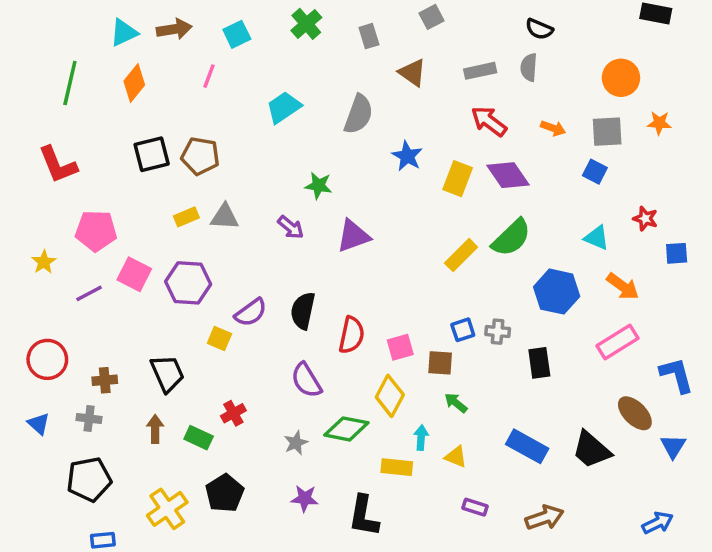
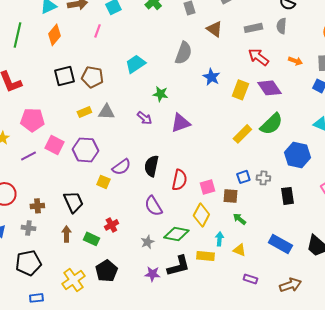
cyan trapezoid: (284, 107) -> (135, 64), moved
black L-shape: (364, 516) -> (178, 266), moved, turned -115

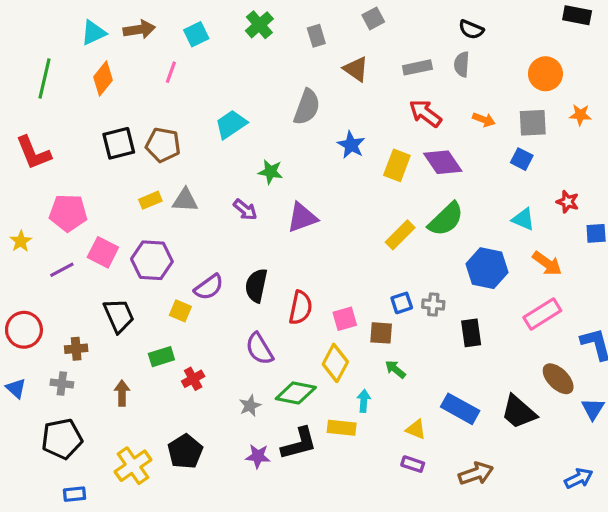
black trapezoid: (73, 202) -> (119, 316), moved
green rectangle: (91, 239) -> (161, 357), moved, turned -42
yellow triangle: (239, 250) -> (416, 429), moved

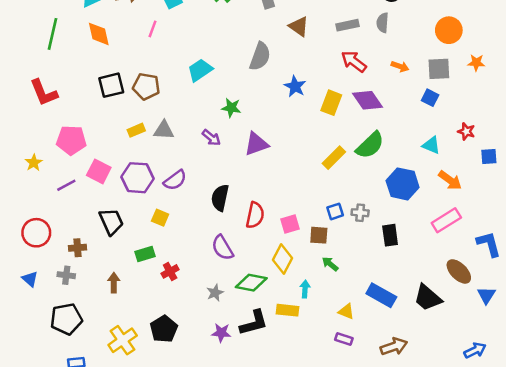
orange diamond: (103, 78) -> (99, 34), turned -52
purple semicircle: (209, 287) -> (175, 180), moved

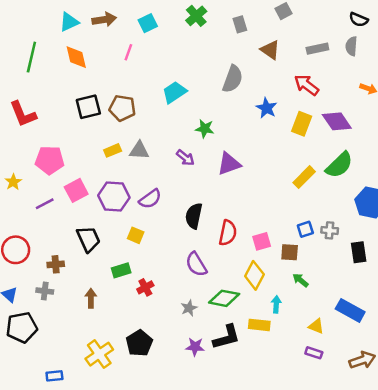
red arrow: (354, 61) -> (307, 85), moved
pink square: (99, 171) -> (76, 190), turned 35
black pentagon: (66, 319) -> (22, 327), moved

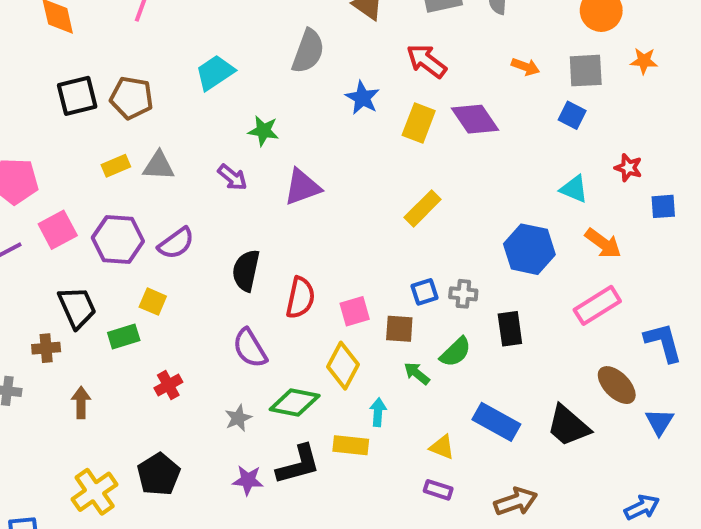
green semicircle: (339, 165) -> (456, 352), moved, size x0.7
brown cross: (56, 264) -> (46, 348), moved
green rectangle: (121, 270) -> (124, 337), moved

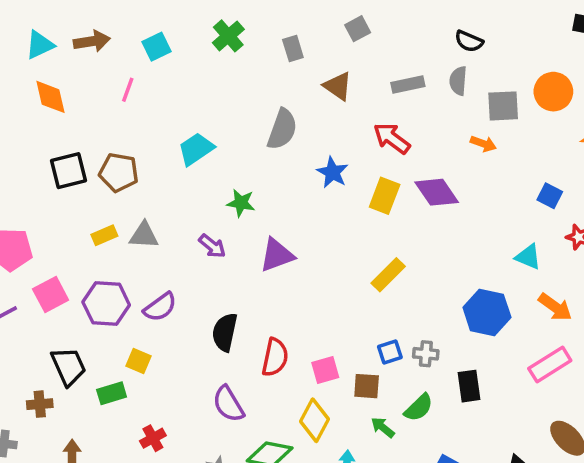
gray square: (586, 71) -> (503, 106), moved
blue square: (572, 115) -> (550, 196), moved

